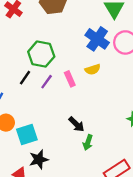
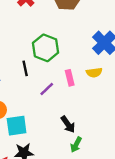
black line: (25, 78) -> (25, 68), turned -56
purple line: (47, 82) -> (47, 89), moved

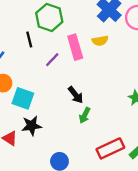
pink rectangle: (70, 78) -> (75, 47), size x1.5
cyan square: (17, 126) -> (23, 98), turned 30

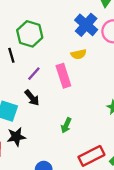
pink rectangle: (75, 47) -> (63, 76), moved
black arrow: (76, 95) -> (32, 98), moved

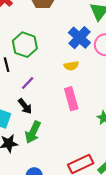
pink rectangle: (63, 76) -> (71, 99), moved
green arrow: (66, 125) -> (33, 132), moved, size x1.5

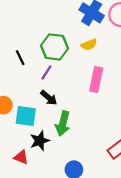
green hexagon: (25, 45) -> (55, 47), moved
pink rectangle: (71, 99) -> (96, 80), turned 40

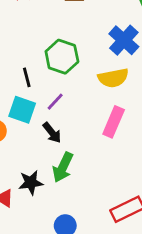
yellow semicircle: (89, 45) -> (113, 78), size x1.5
green hexagon: (55, 47) -> (62, 57), moved
cyan square: (26, 116) -> (22, 110), moved

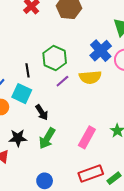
purple line: (55, 102) -> (62, 81), moved
pink rectangle: (114, 122) -> (87, 137), moved
black star: (31, 183) -> (18, 138), moved

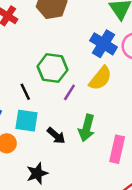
yellow semicircle: (90, 77) -> (100, 78), turned -30
green arrow: (47, 138) -> (87, 128), moved

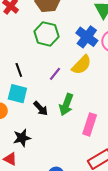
green hexagon: (52, 68) -> (47, 34), moved

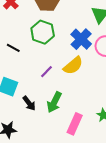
black line: (19, 70) -> (13, 48), moved, turned -48

